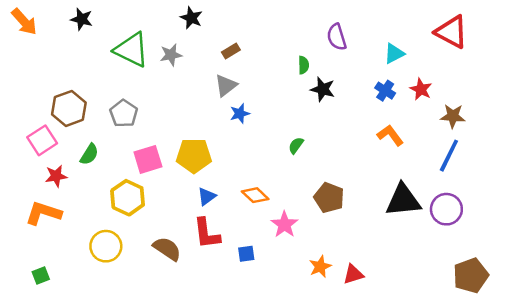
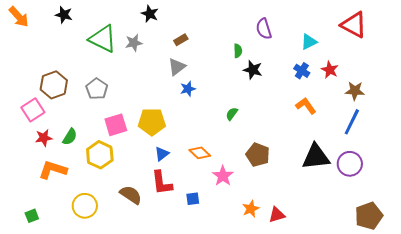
green semicircle: (89, 154) -> (70, 137), moved
orange L-shape: (43, 213) -> (53, 170), moved
yellow circle: (106, 246) -> (85, 206), moved

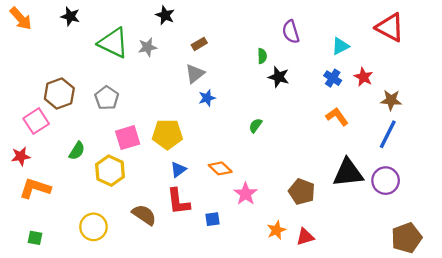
red star: (44, 138) -> (21, 156), moved
brown pentagon: (258, 155) -> (302, 192), moved
orange L-shape: (53, 170) -> (35, 188), moved
green square: (32, 216) -> (35, 238), turned 32

